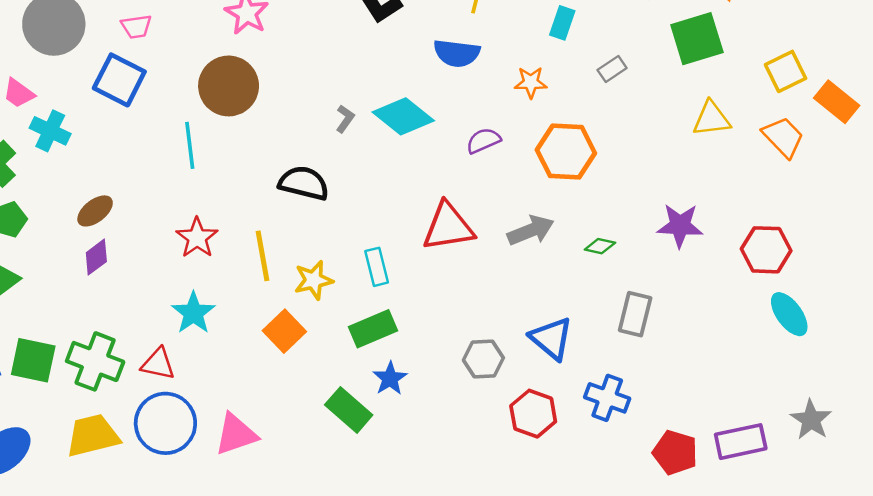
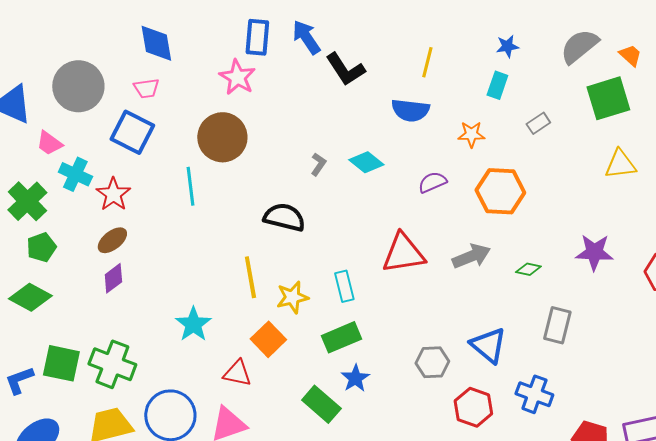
cyan diamond: (403, 116) -> (366, 162), size x0.7
red star: (197, 238) -> (113, 194), moved
red triangle: (158, 364) -> (237, 373), moved

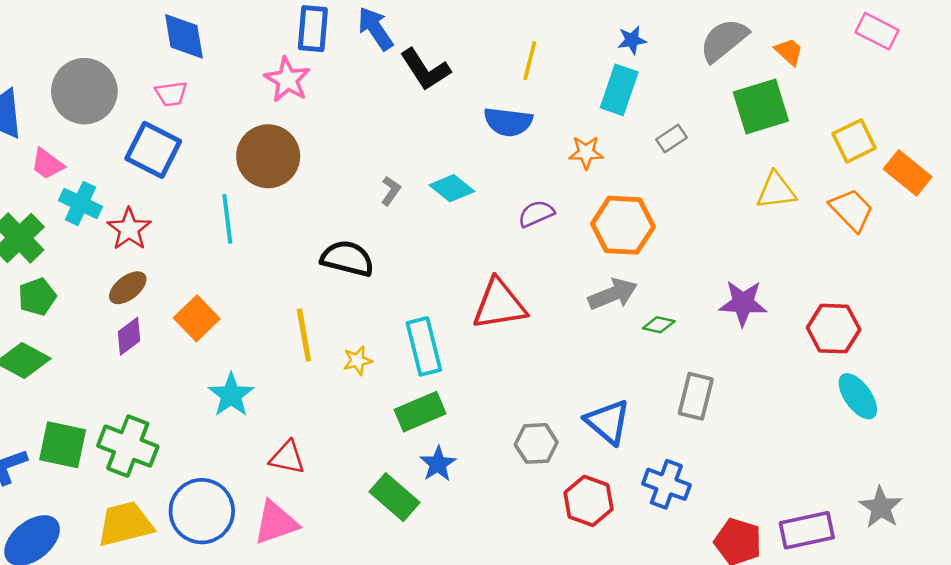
cyan rectangle: (497, 85) -> (619, 90), size x1.4
gray arrow: (471, 256) -> (613, 294), moved
cyan rectangle: (344, 286) -> (424, 346), size x1.4
yellow star: (292, 297) -> (358, 361), size x0.7
orange square: (268, 339) -> (197, 318), moved

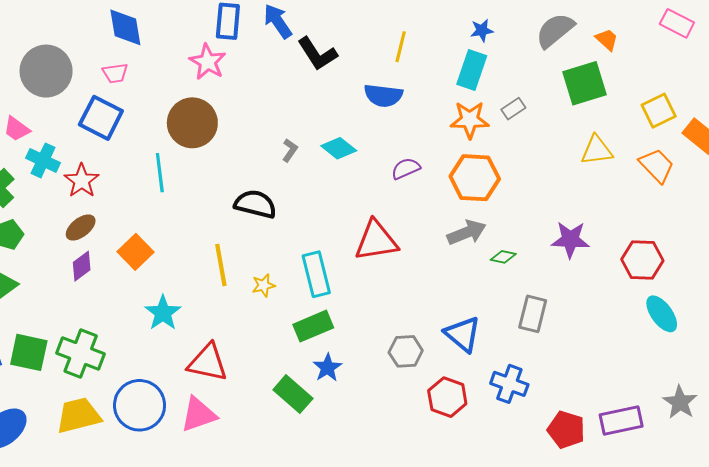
orange star: (586, 152) -> (470, 120), moved, size x1.4
red triangle: (287, 458) -> (208, 363), size x1.4

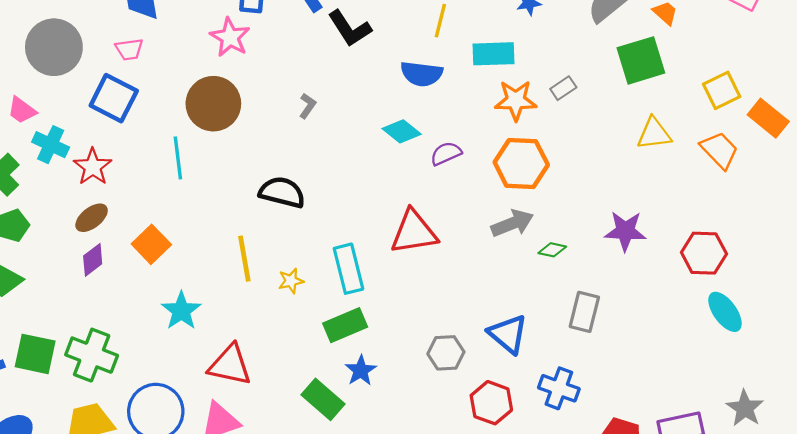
cyan rectangle: (472, 70) -> (494, 54), moved, turned 69
cyan diamond: (339, 148) -> (402, 131), moved
gray L-shape: (290, 150) -> (307, 106), moved

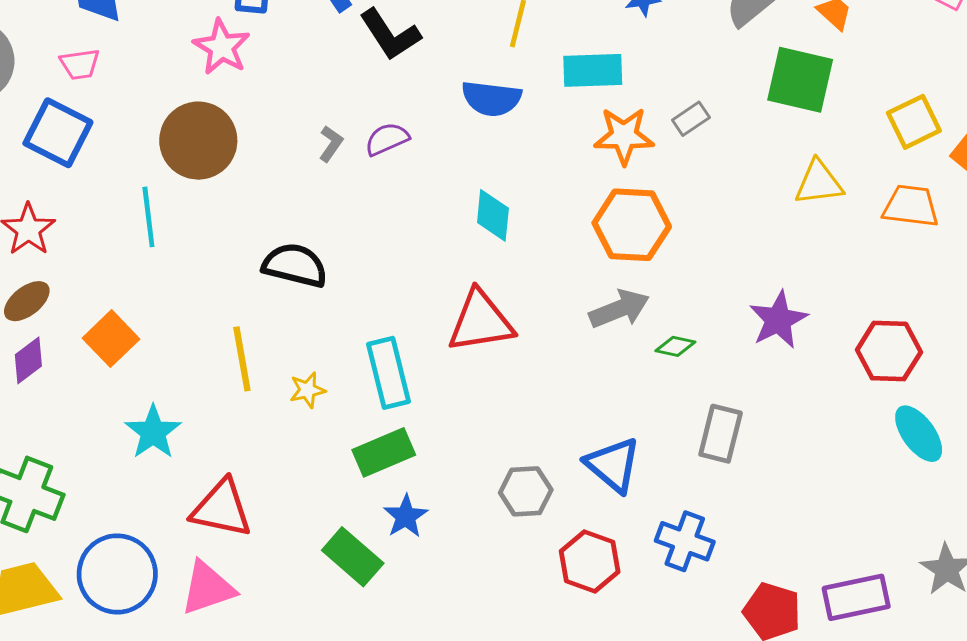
green square: (641, 60) -> (800, 80), turned 30
cyan diamond: (402, 131) -> (493, 215), moved, turned 57
orange trapezoid: (719, 150) -> (911, 206), turned -39
purple semicircle: (446, 154) -> (387, 139), moved
purple star: (625, 231) -> (778, 320), turned -30

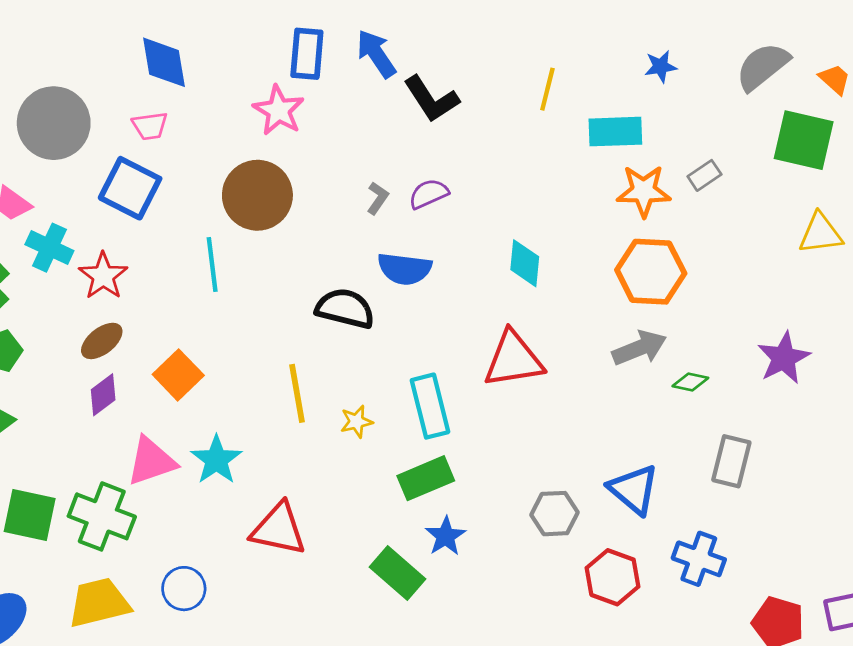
blue semicircle: (491, 98) -> (405, 269), moved
blue circle: (117, 574) -> (184, 589), size x0.6
pink triangle: (208, 588) -> (151, 461), moved

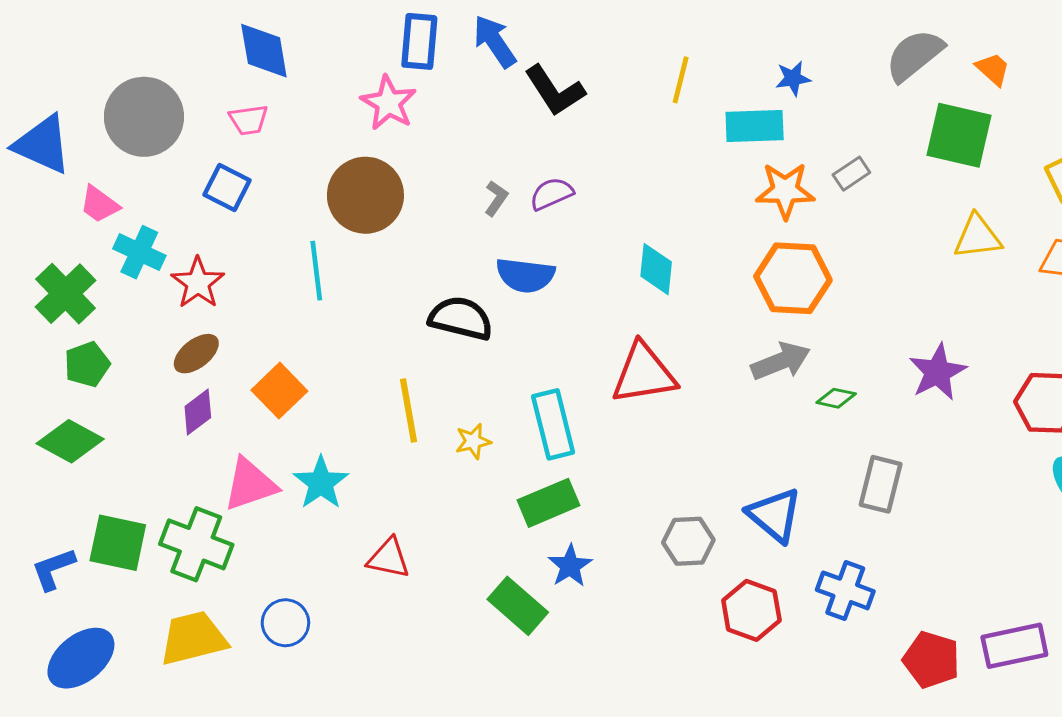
blue star: (661, 66) -> (793, 78), moved
blue square: (130, 188) -> (227, 188), size x0.7
red triangle: (279, 529) -> (389, 558), size x0.7

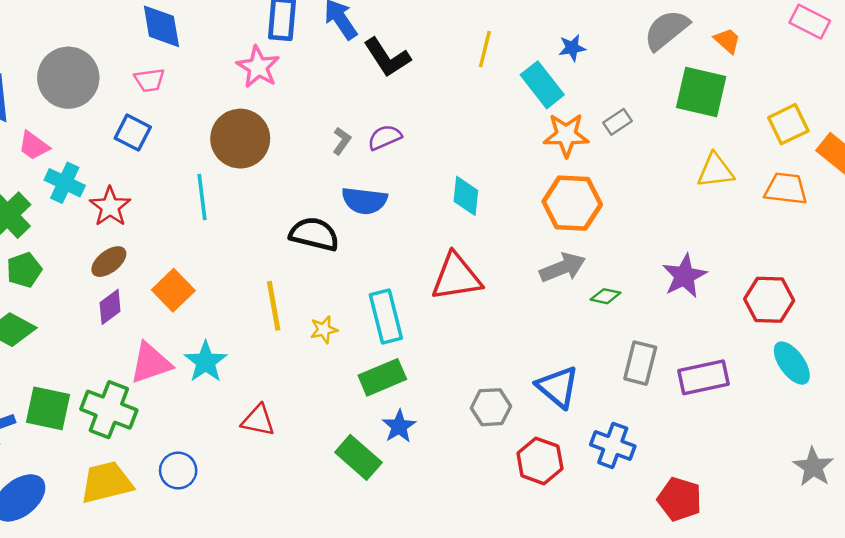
cyan rectangle: (755, 126) -> (542, 85), turned 54
purple rectangle: (1014, 646) -> (703, 377), moved

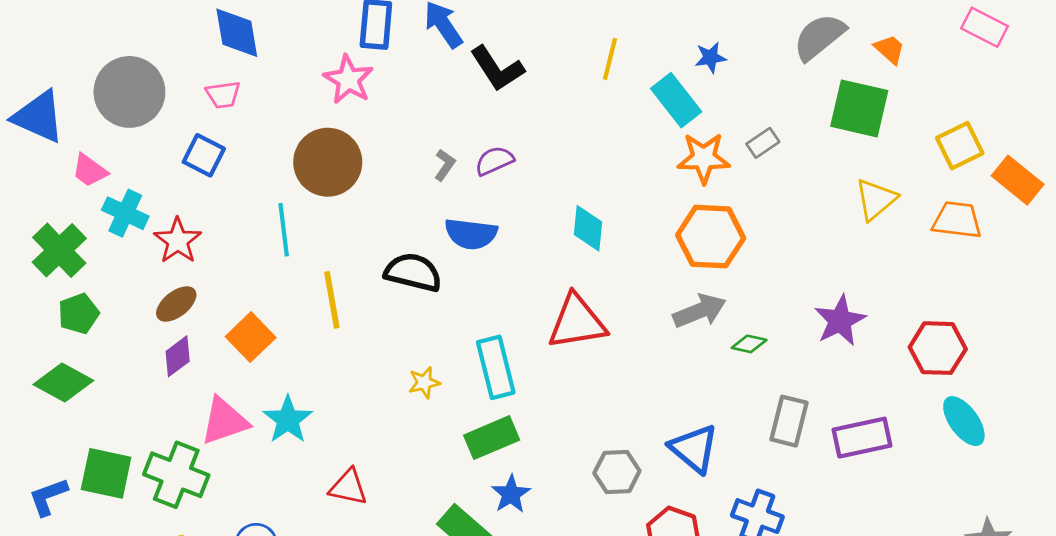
yellow triangle: (715, 171) -> (876, 199), turned -33
yellow line: (274, 306) -> (332, 300), moved

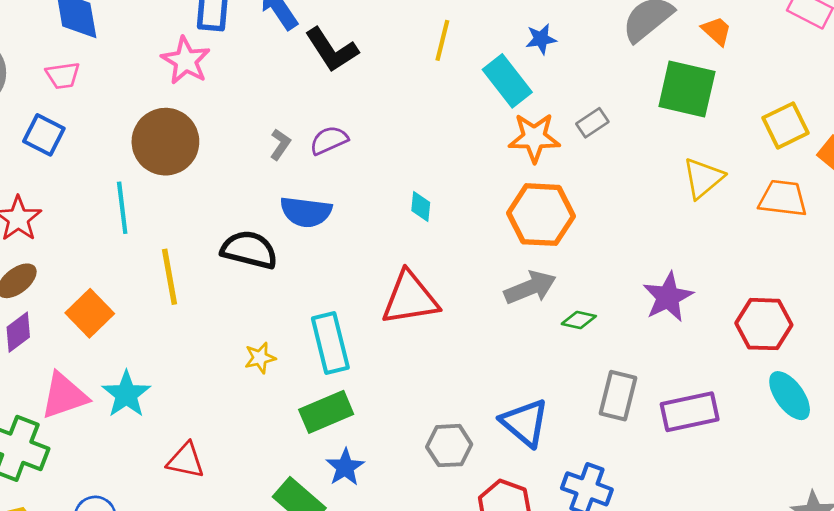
cyan diamond: (588, 228) -> (421, 206), size x0.7

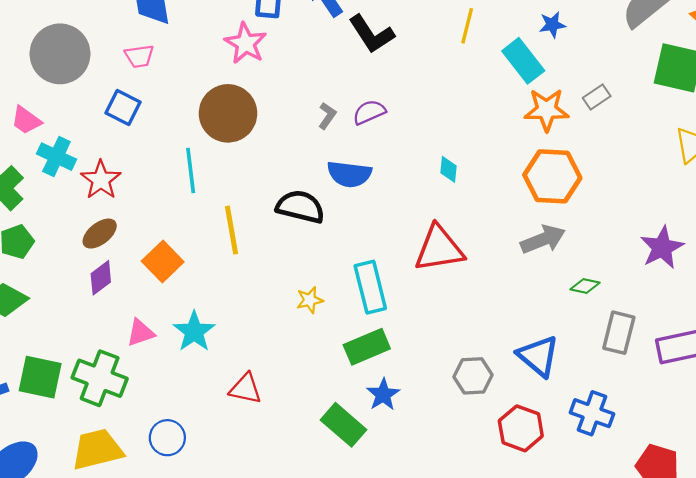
green diamond: (579, 320) -> (585, 286), moved
pink triangle: (64, 396) -> (140, 333), size x0.7

